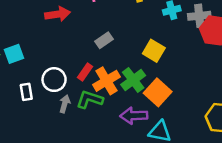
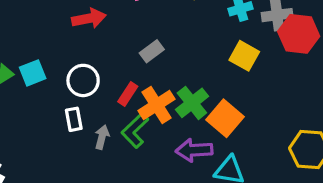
yellow square: (154, 51) -> (244, 56), moved
white circle: (54, 80) -> (83, 80), moved
white rectangle: (26, 92) -> (74, 119), moved
green L-shape: (90, 99) -> (135, 130), turned -60

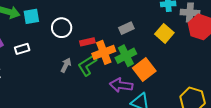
gray rectangle: (152, 51) -> (126, 28), moved
red rectangle: (128, 94) -> (87, 42), turned 32
white rectangle: (74, 119) -> (22, 49), moved, turned 72

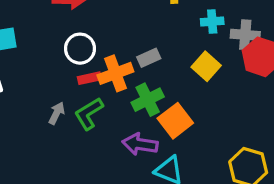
white circle: (62, 28) -> (80, 49), moved
orange cross: (104, 52) -> (115, 73), moved

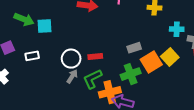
white circle: (80, 49) -> (71, 59), moved
orange cross: (115, 73) -> (110, 92), moved
orange square: (175, 121) -> (151, 62), moved

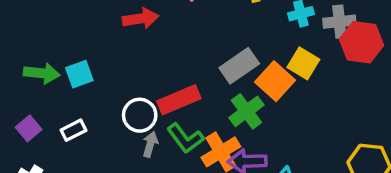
gray rectangle: (134, 48) -> (239, 66), size x1.5
red rectangle: (95, 57) -> (179, 100), size x1.6
green L-shape: (92, 79) -> (185, 138), turned -85

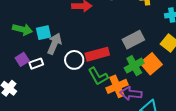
orange square: (275, 81) -> (151, 64), moved
purple square: (29, 128) -> (22, 59), moved
gray arrow: (150, 144) -> (54, 44), moved, size x1.5

